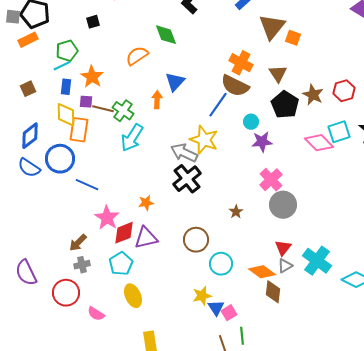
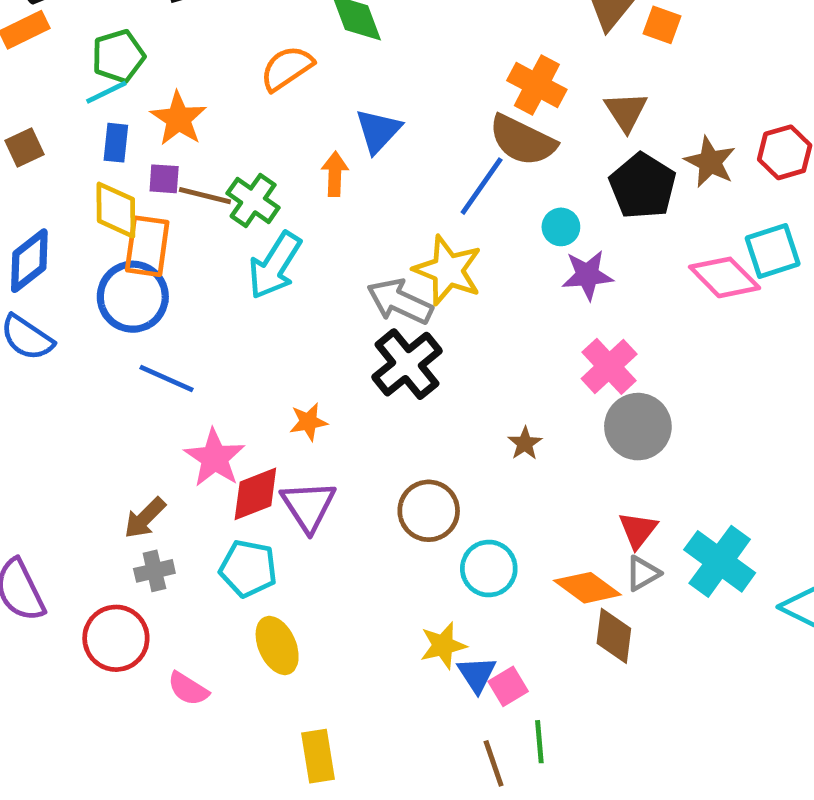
blue circle: (60, 159) -> (133, 297), moved
purple triangle: (146, 238) -> (308, 506), turned -50
cyan pentagon: (121, 264) -> (248, 568), turned -30

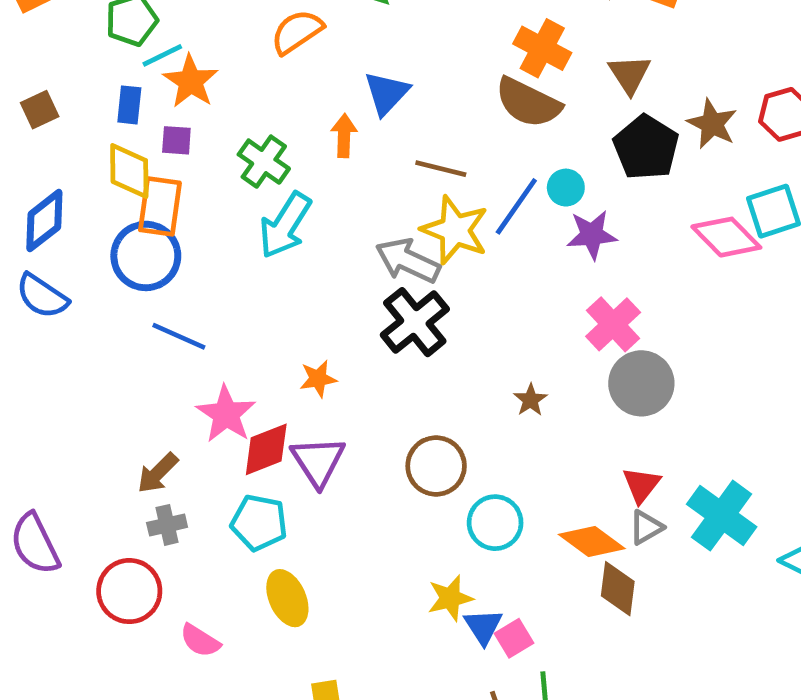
cyan line: (106, 92) -> (162, 55), moved
blue line: (482, 186) -> (516, 206), moved
brown line: (205, 196) -> (441, 169), moved

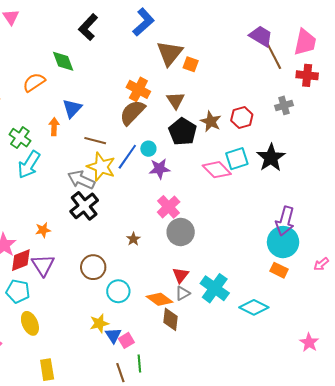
brown semicircle: (528, 103) -> (132, 112), turned 108

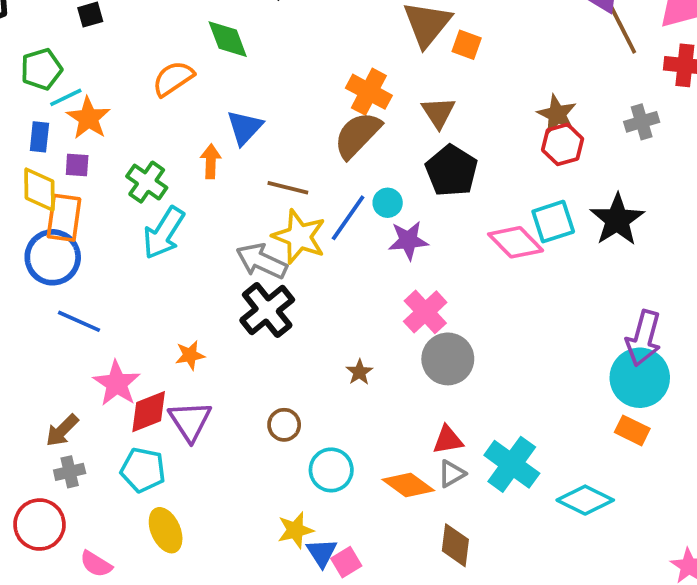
brown star: (211, 122) -> (557, 114), moved
brown circle: (93, 267) -> (284, 425), size x0.7
red triangle: (181, 275) -> (448, 440), turned 42
brown diamond: (171, 319) -> (455, 545), moved

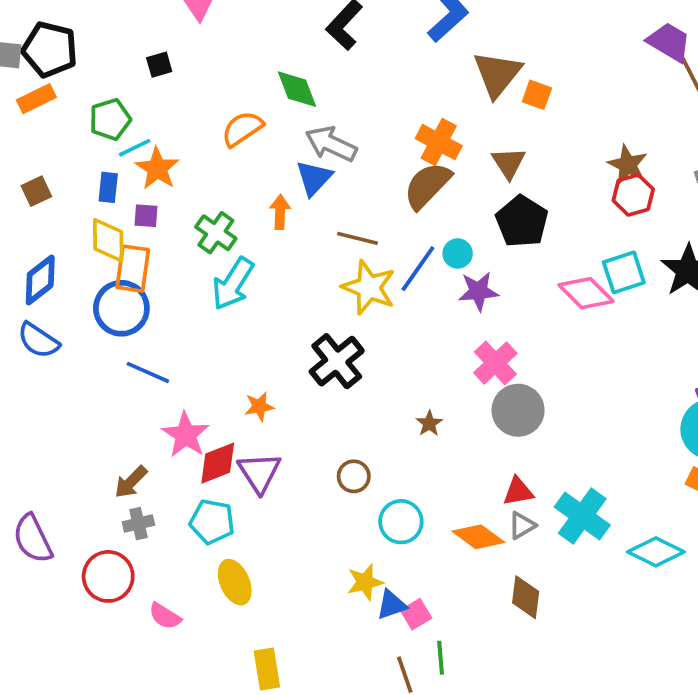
gray arrow: (262, 261) -> (331, 144), moved
blue triangle: (322, 553) -> (391, 605), turned 44

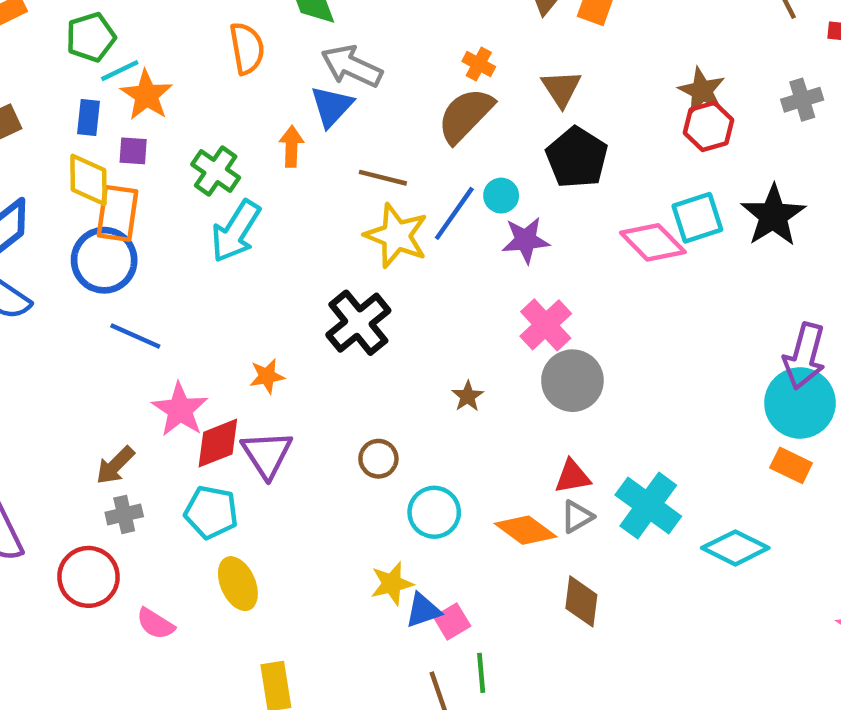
orange semicircle: (242, 129) -> (247, 48), turned 114
orange cross: (439, 142) -> (479, 64), size x0.6

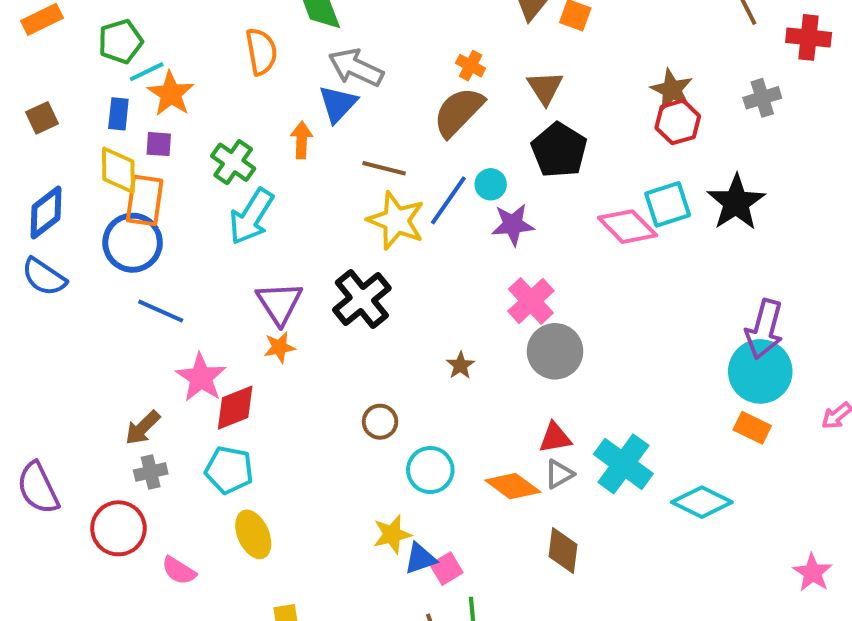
purple triangle: (267, 454) -> (279, 303), moved

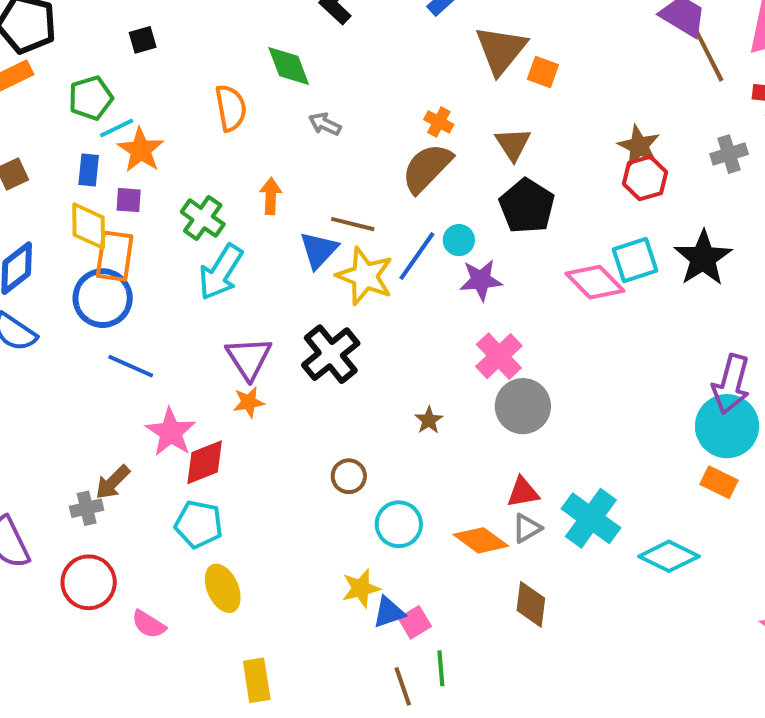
gray arrow: (356, 68) -> (325, 124), size x0.6
blue triangle: (338, 104) -> (319, 250), moved
gray cross: (151, 472) -> (87, 508), moved

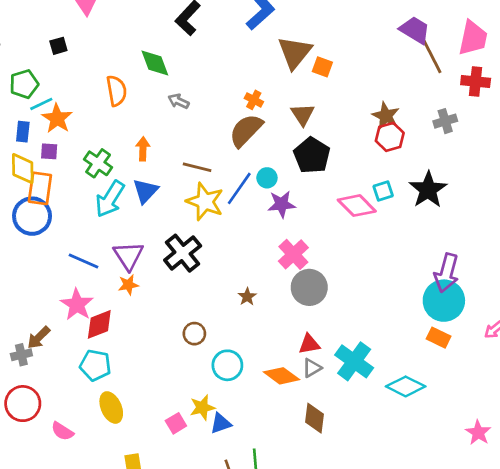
blue triangle: (319, 250) -> (146, 191), moved
cyan square: (635, 260) -> (383, 191), size x0.7
blue line: (131, 366) -> (83, 261), moved
pink square: (415, 622) -> (176, 423), moved

